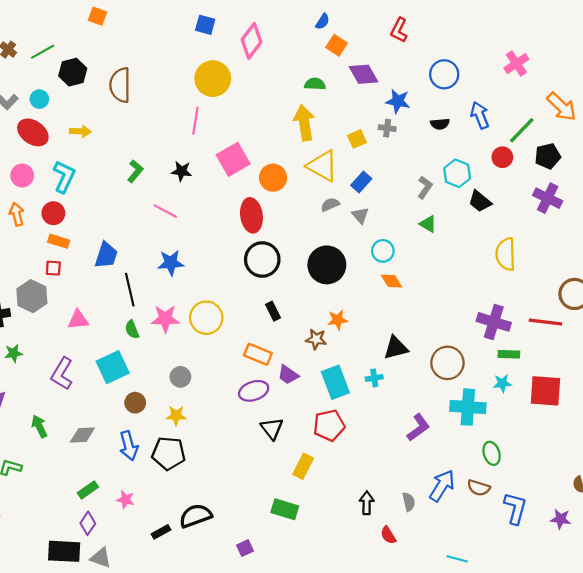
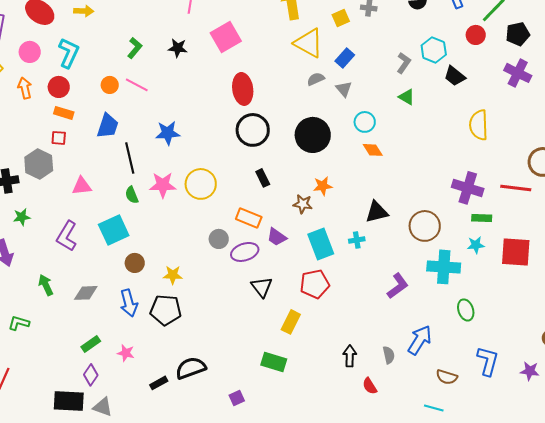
orange circle: (273, 178) -> (110, 85), moved, size x0.7
pink line: (165, 211) -> (137, 85), moved
gray circle: (180, 377) -> (219, 239), moved
brown semicircle: (479, 488) -> (447, 377), moved

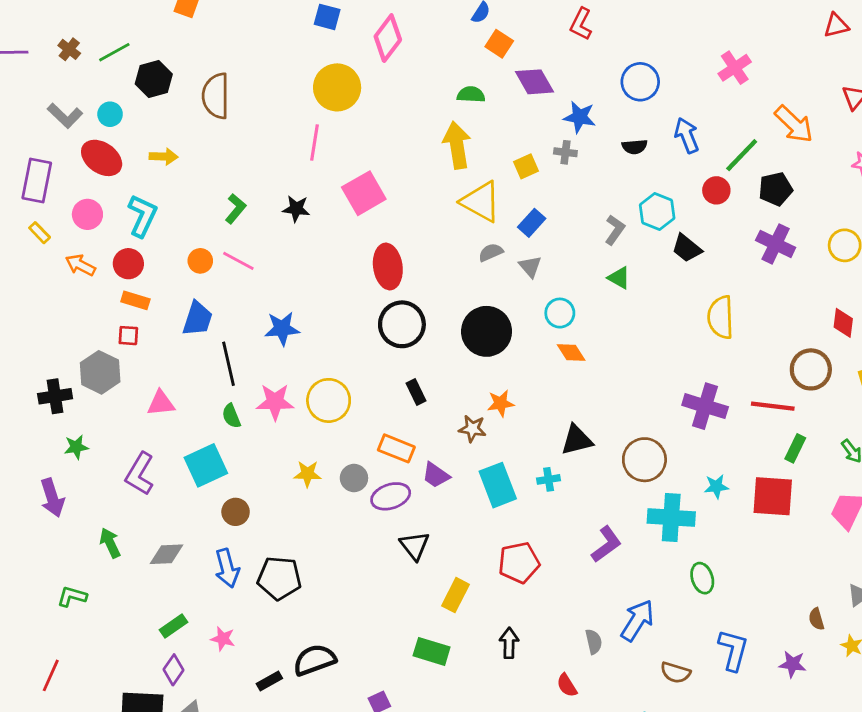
orange arrow: (25, 88) -> (80, 265), turned -50
green rectangle: (482, 218) -> (795, 448), moved, turned -66
yellow star: (173, 275) -> (307, 474), moved
red pentagon: (315, 284) -> (519, 563), moved
black arrow: (350, 356) -> (509, 643), moved

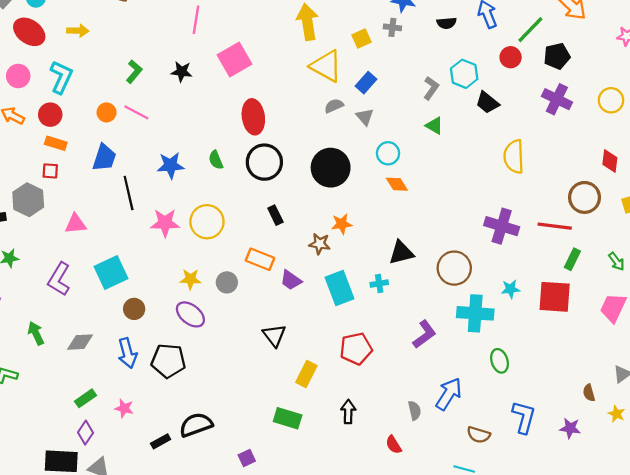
green semicircle: (231, 416) -> (216, 160), moved
purple ellipse: (391, 496) -> (190, 314), moved, turned 56

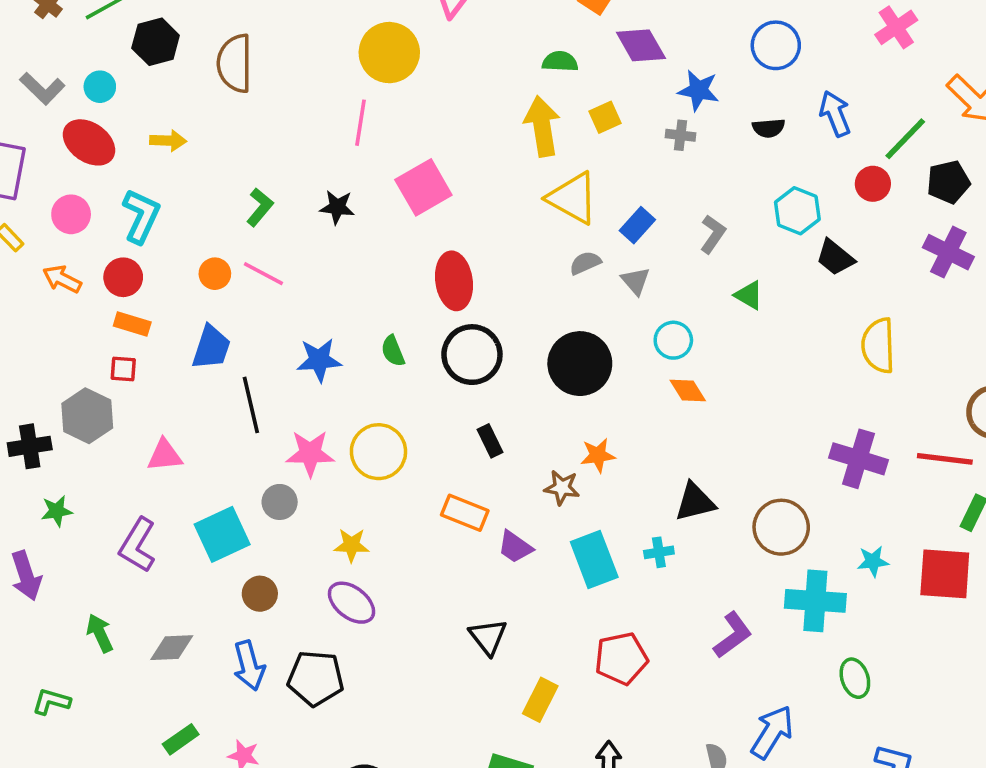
yellow square: (362, 38) -> (605, 117), moved
gray L-shape: (431, 88) -> (713, 234), moved
gray circle: (227, 282) -> (280, 502), moved

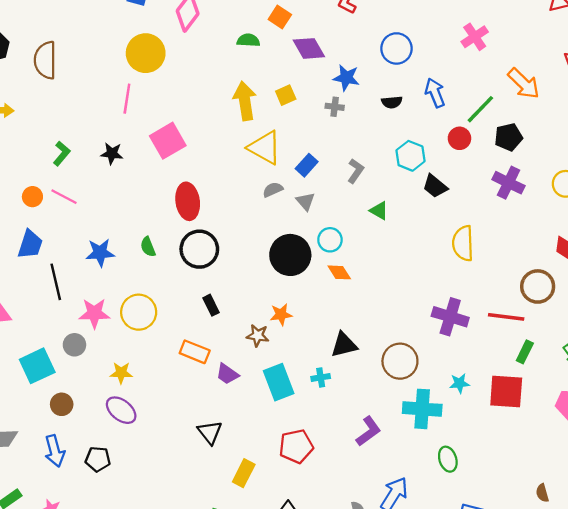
green semicircle: (560, 62) -> (248, 40), moved
black circle: (580, 364) -> (290, 255), moved
black pentagon: (316, 678) -> (98, 459), size x0.7

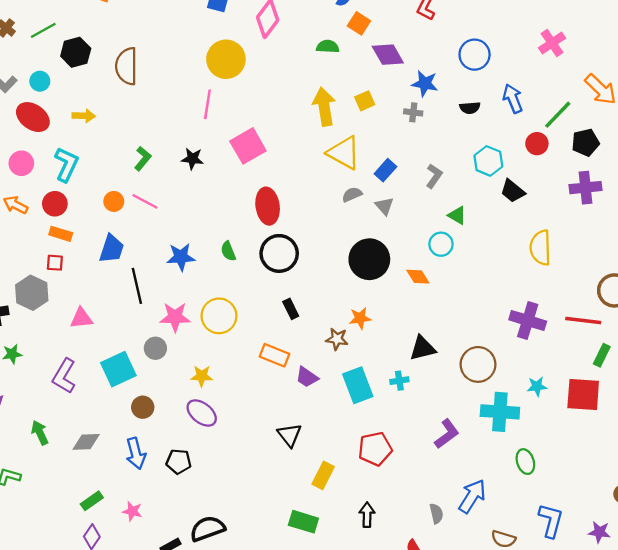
purple cross: (508, 183) -> (586, 188), turned -32
cyan circle: (330, 240) -> (441, 244), moved

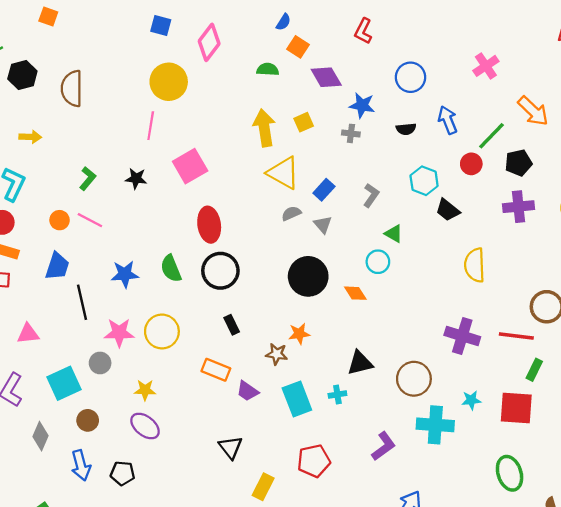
green semicircle: (228, 251) -> (171, 268), size x1.4
gray diamond: (86, 442) -> (40, 436), moved, turned -64
green ellipse: (525, 462) -> (510, 473), moved, size x1.4

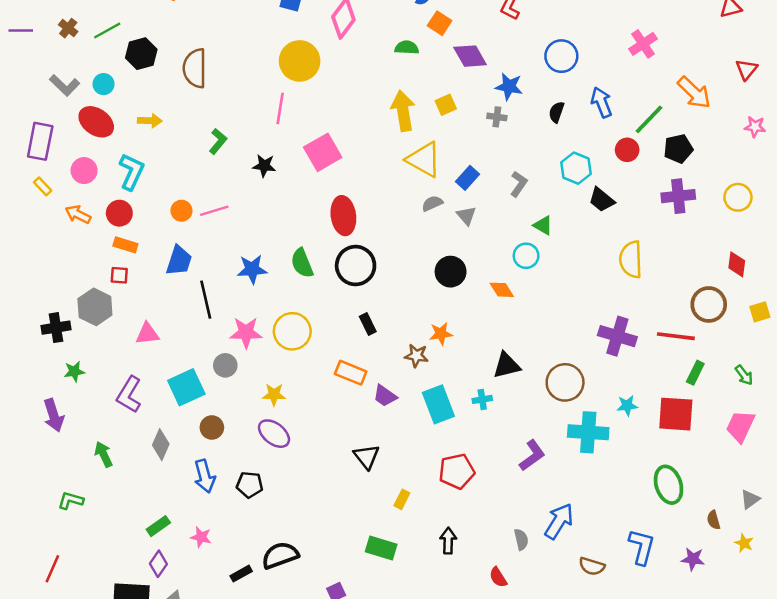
black semicircle: (406, 129) -> (556, 112), turned 114
green L-shape: (88, 178) -> (218, 141), moved
pink line: (90, 220) -> (214, 211), turned -45
black circle: (308, 276) -> (451, 272), size x0.7
yellow rectangle: (263, 487) -> (402, 499), size x0.7

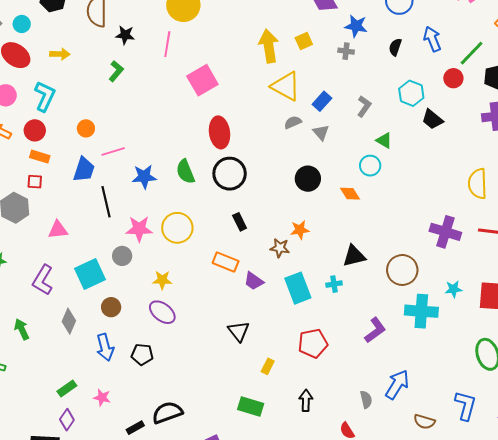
black star: (264, 166) -> (125, 35), moved
pink line: (214, 211) -> (113, 152), moved
yellow semicircle: (631, 259) -> (478, 184), moved

